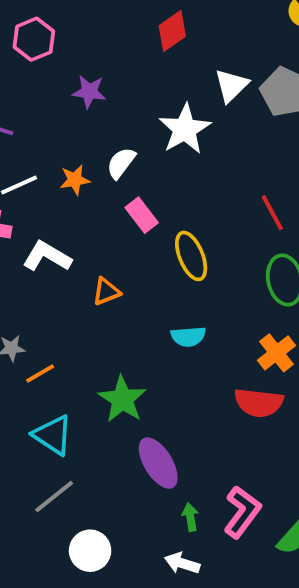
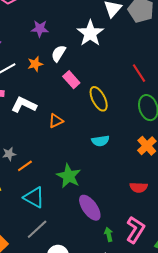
purple star: (89, 92) -> (40, 29), moved
red semicircle: (259, 403) -> (139, 187), moved, size x0.7

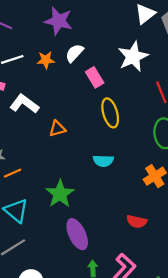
purple star: (40, 29) -> (59, 21), size x1.4
white star: (90, 33) -> (133, 57), moved
pink rectangle: (71, 80) -> (95, 77), moved

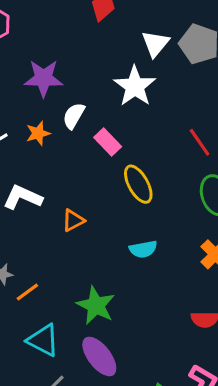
white star: (133, 57) -> (135, 86), moved
purple ellipse: (77, 234) -> (99, 356), moved

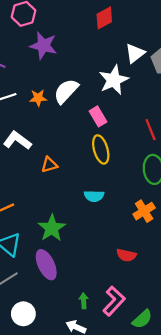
purple star: (43, 78) -> (43, 46), moved
white semicircle: (74, 116) -> (66, 91), size x1.4
pink rectangle: (108, 142) -> (98, 116), moved

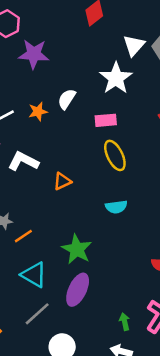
white semicircle: (66, 91) -> (67, 99), size x0.7
pink rectangle: (98, 116) -> (106, 120), turned -54
purple ellipse: (46, 265) -> (78, 290), turned 60

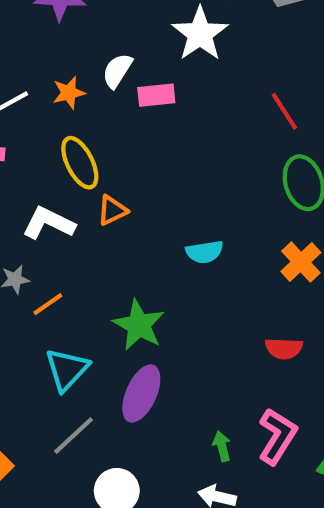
pink rectangle: (106, 120) -> (156, 95), moved
yellow ellipse: (115, 155) -> (80, 163), moved
white L-shape: (23, 161) -> (49, 223), moved
cyan triangle: (34, 275) -> (67, 369), turned 44

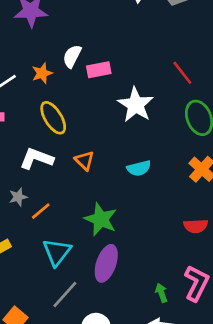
white star: (200, 34) -> (136, 105), moved
orange triangle: (112, 210) -> (85, 161), moved, turned -45

